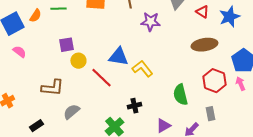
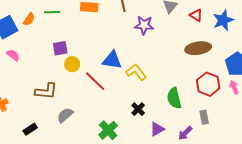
black cross: (134, 106) -> (138, 109), moved, turned -32

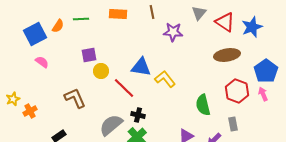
red triangle: (196, 15) -> (225, 22), size x1.5
brown L-shape: (46, 91) -> (75, 98), turned -120
black cross: (138, 109) -> (138, 115), moved, turned -32
gray semicircle: (65, 115) -> (111, 125), moved, size x1.4

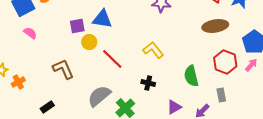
blue triangle: (141, 67) -> (102, 19), moved
pink arrow: (263, 94) -> (251, 65), turned 64
black cross: (138, 115) -> (148, 83), moved

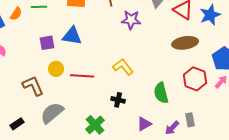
yellow circle: (89, 42) -> (56, 69), moved
red line: (112, 59) -> (82, 76), turned -40
gray rectangle: (221, 95) -> (190, 120), moved
gray semicircle: (99, 96) -> (52, 113), moved

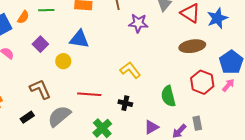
purple square: (47, 43) -> (40, 44), moved, turned -35
yellow circle: (56, 69) -> (63, 61), moved
red line: (82, 76) -> (89, 94), moved
black rectangle: (17, 124) -> (27, 117), moved

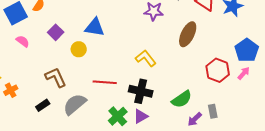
brown ellipse: (192, 46) -> (188, 34), moved, turned -55
green semicircle: (168, 96) -> (182, 99), moved, turned -110
black cross: (125, 103) -> (141, 91), size x1.6
purple triangle: (151, 127) -> (141, 116), moved

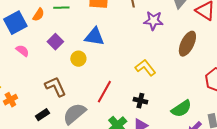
red line: (105, 82) -> (104, 92), turned -65
black cross: (141, 91) -> (140, 101), size x0.6

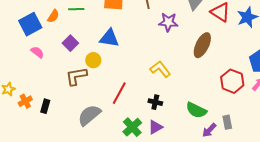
brown L-shape: (55, 87) -> (76, 76), moved, turned -75
green semicircle: (181, 109) -> (196, 110), turned 60
black rectangle: (42, 115) -> (45, 106), moved, turned -40

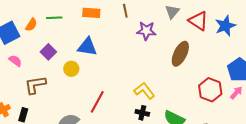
yellow L-shape: (160, 69) -> (144, 91), moved
brown L-shape: (76, 76) -> (35, 85), moved
black cross: (155, 102) -> (142, 113), moved

